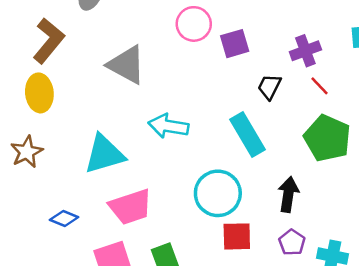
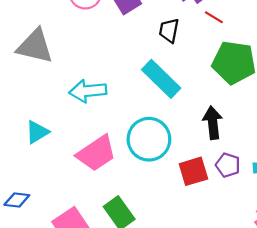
cyan triangle: (104, 154) -> (37, 132), size x0.6
pink trapezoid: (130, 207) -> (96, 153), moved
red square: (237, 236) -> (193, 171), moved

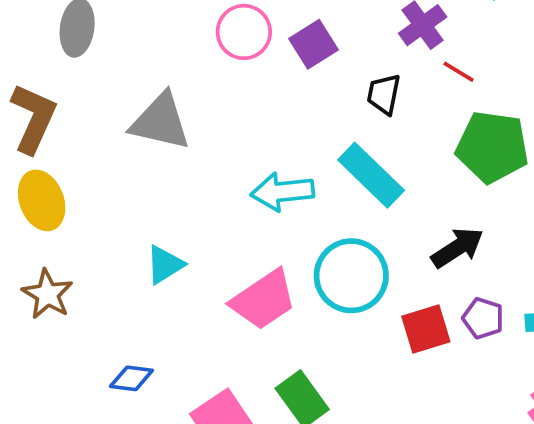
cyan arrow: (88, 91) -> (282, 192), moved
black arrow: (213, 123) -> (457, 248), turned 64

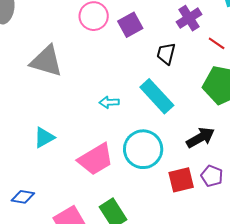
red line: (459, 72) -> (217, 43), moved
cyan arrow: (282, 192) -> (109, 102), size x0.6

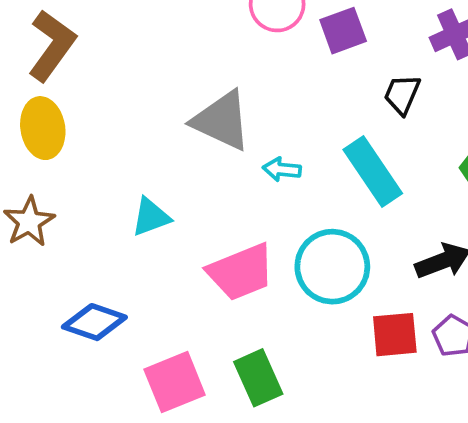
gray triangle: (46, 61) -> (222, 121), moved
blue diamond: (23, 197) -> (94, 322), size x1.4

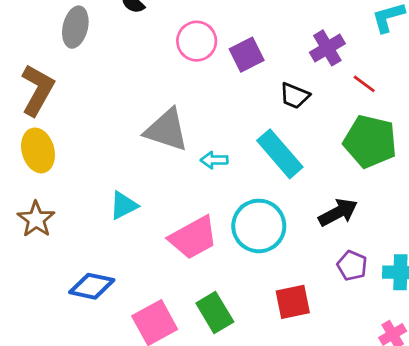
black trapezoid: (402, 94) -> (295, 96), turned -84
red square: (395, 335) -> (293, 302), moved

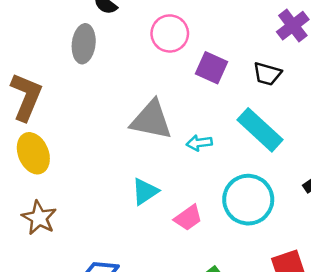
gray ellipse: (75, 27) -> (84, 44), moved
purple square: (247, 55) -> (211, 68), moved, turned -32
cyan triangle: (124, 205) -> (145, 192), moved
pink trapezoid: (193, 238) -> (188, 218), size x0.6

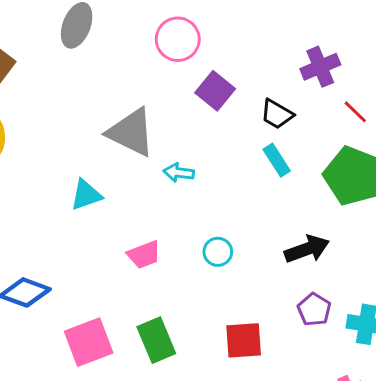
cyan rectangle: (260, 130) -> (277, 160), moved, size x0.6
cyan triangle: (145, 192) -> (86, 195), moved
cyan circle: (248, 200) -> (218, 252), size x0.5

